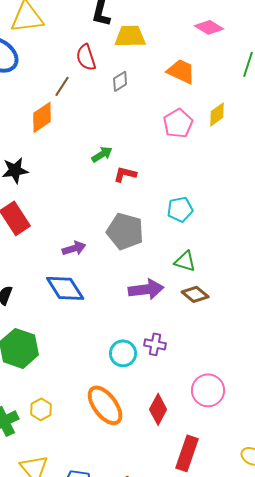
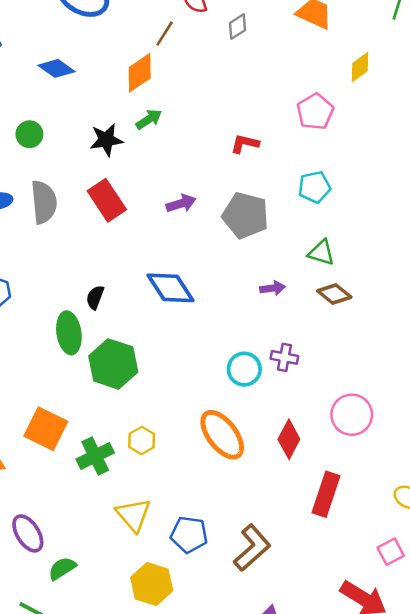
pink pentagon: (178, 123) -> (315, 112), moved
green arrow: (102, 154) -> (149, 119), moved
purple arrow: (74, 248) -> (181, 203), moved
purple arrow: (146, 289) -> (273, 288), size x0.6

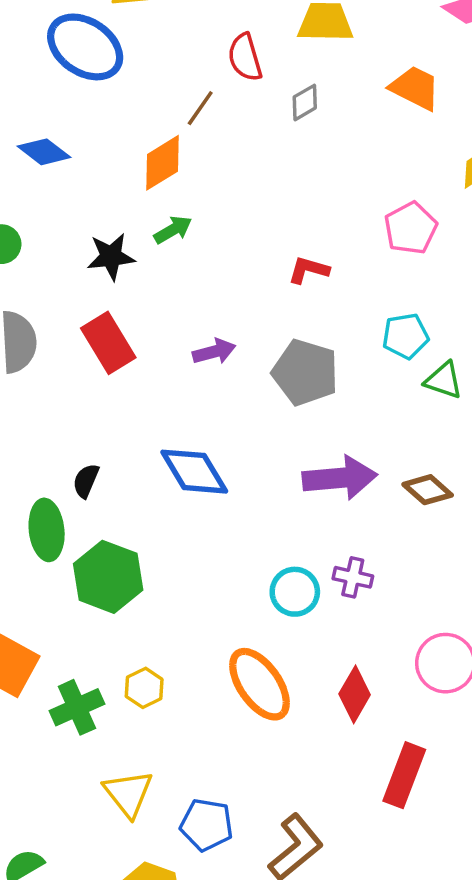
green triangle: (321, 253) -> (444, 380), moved
purple arrow: (273, 288) -> (340, 478), size x2.0

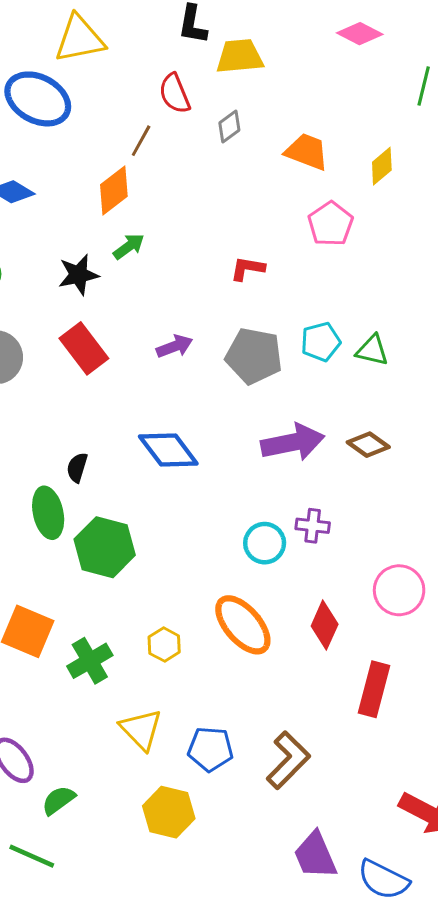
orange trapezoid: (415, 88) -> (307, 152), moved
cyan pentagon: (405, 336) -> (321, 342), moved
yellow hexagon: (144, 688) -> (164, 645), moved

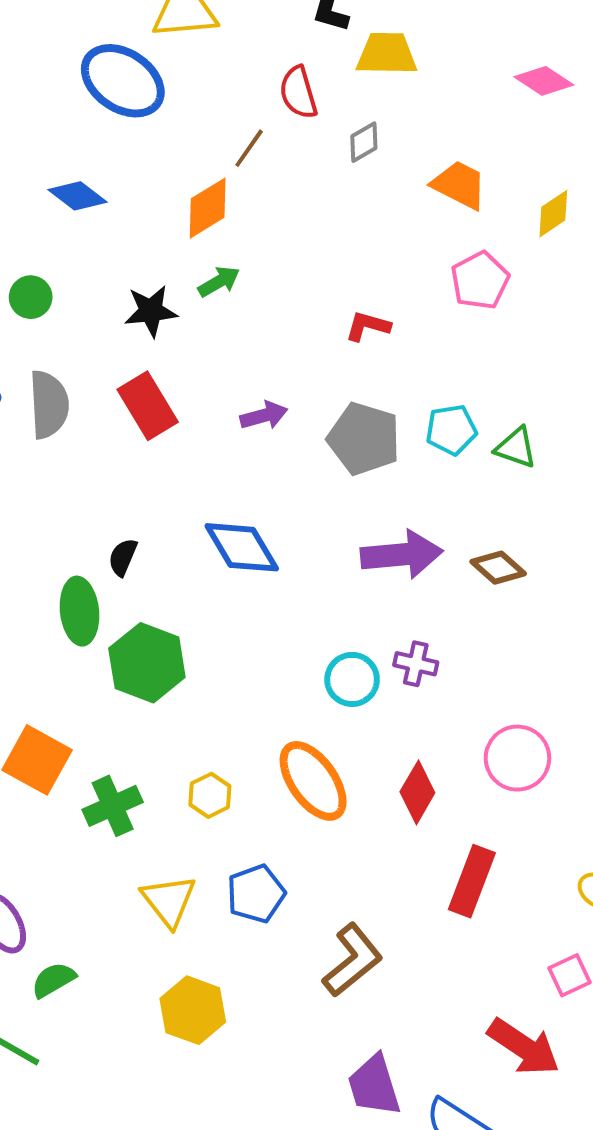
pink diamond: (360, 34) -> (544, 81), moved
blue pentagon: (210, 749) -> (256, 894), moved, turned -30

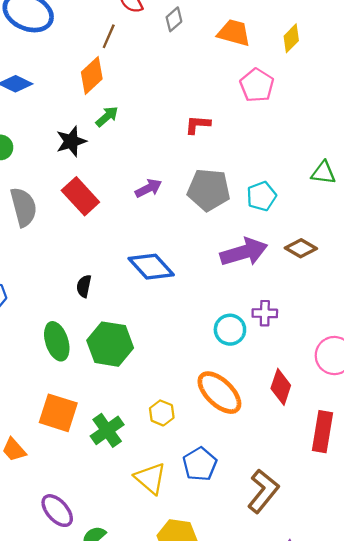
cyan pentagon: (451, 430) -> (261, 196), moved
green triangle: (516, 448) -> (323, 173), moved
green ellipse: (80, 611) -> (57, 341), moved

